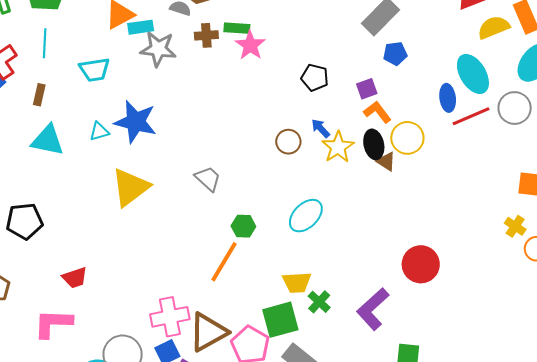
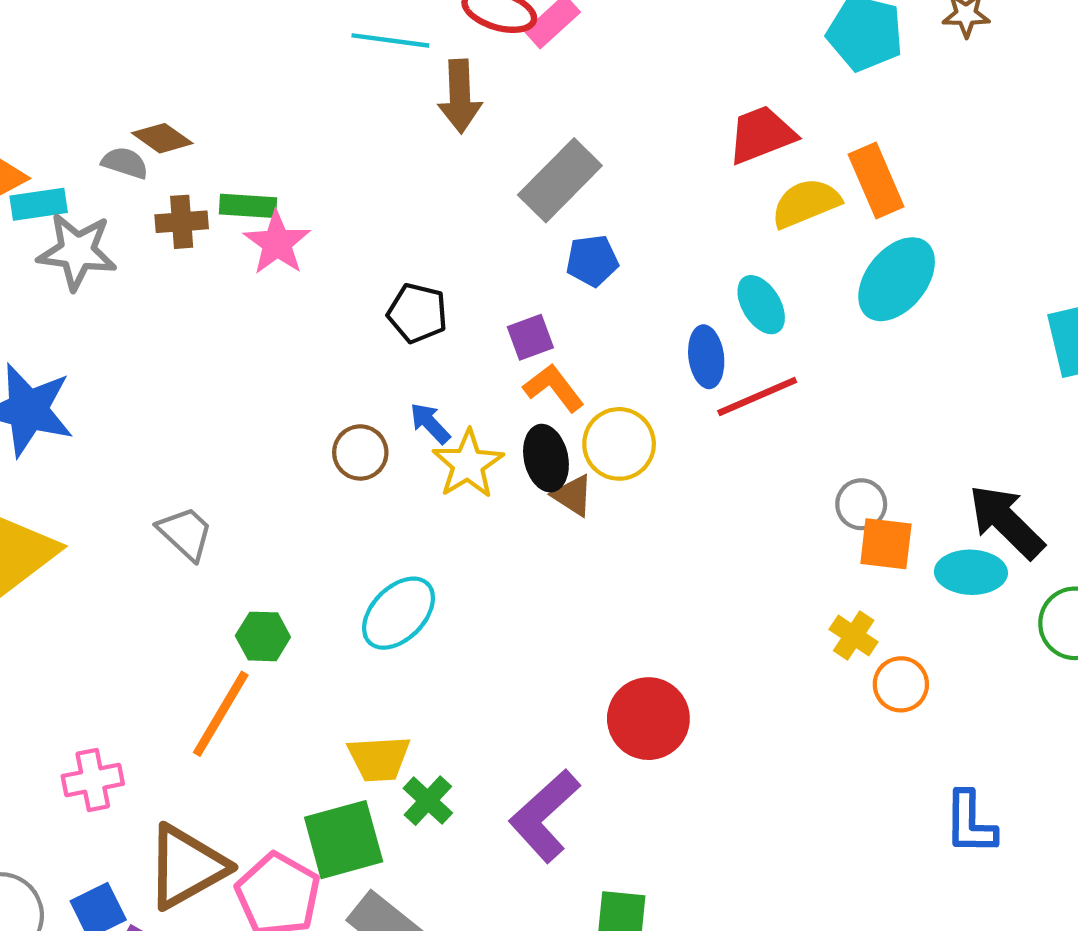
cyan ellipse: (473, 74) -> (761, 305), size x0.7
gray circle: (515, 108) -> (861, 504), moved, size x0.7
pink cross: (170, 317) -> (93, 780), moved, size x0.7

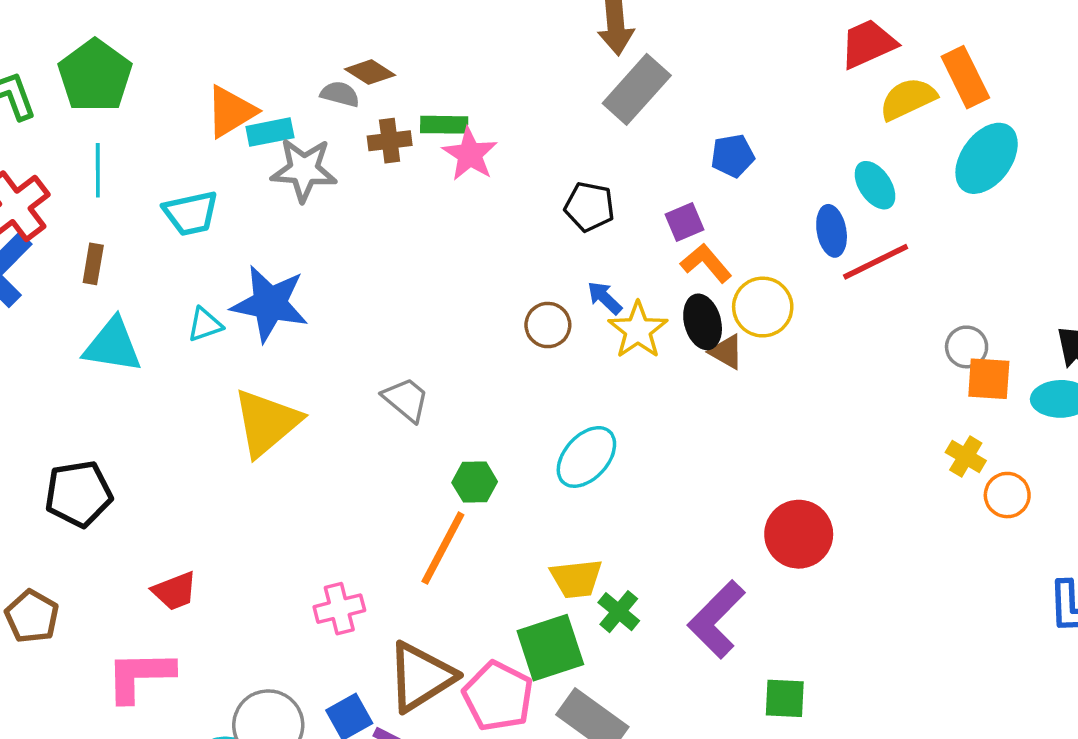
gray rectangle: (560, 180) -> (637, 89), moved

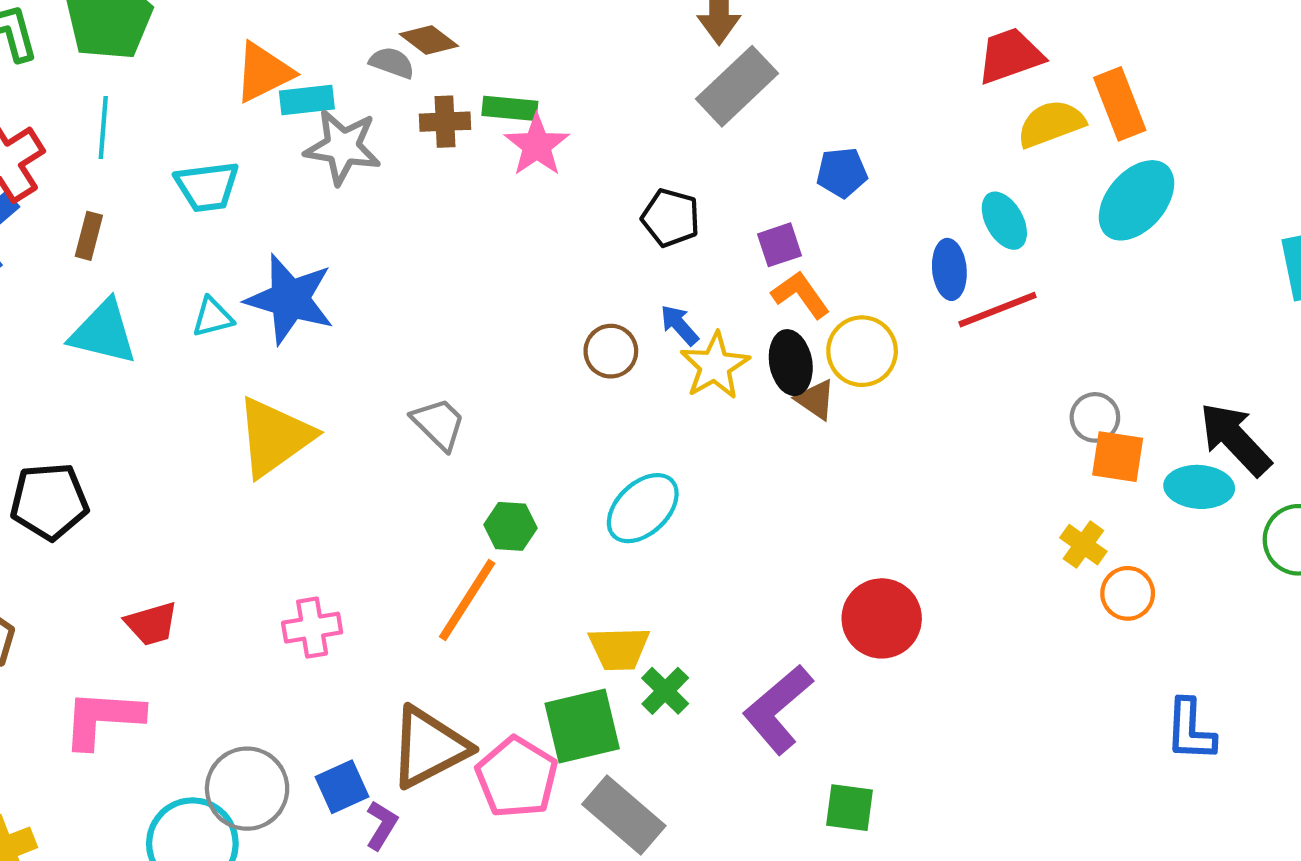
pink cross: (339, 609) -> (312, 628), moved

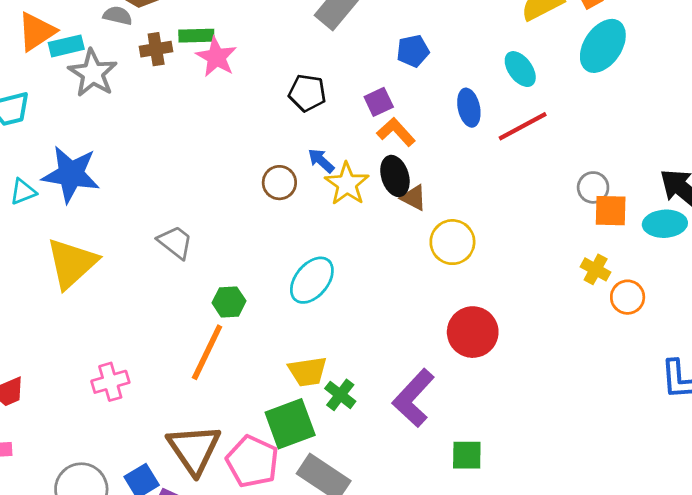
gray star: (343, 147) -> (93, 73), turned 30
blue ellipse: (949, 269) -> (469, 108), moved
yellow circle: (862, 351) -> (452, 242), moved
brown triangle: (429, 747) -> (194, 449), turned -30

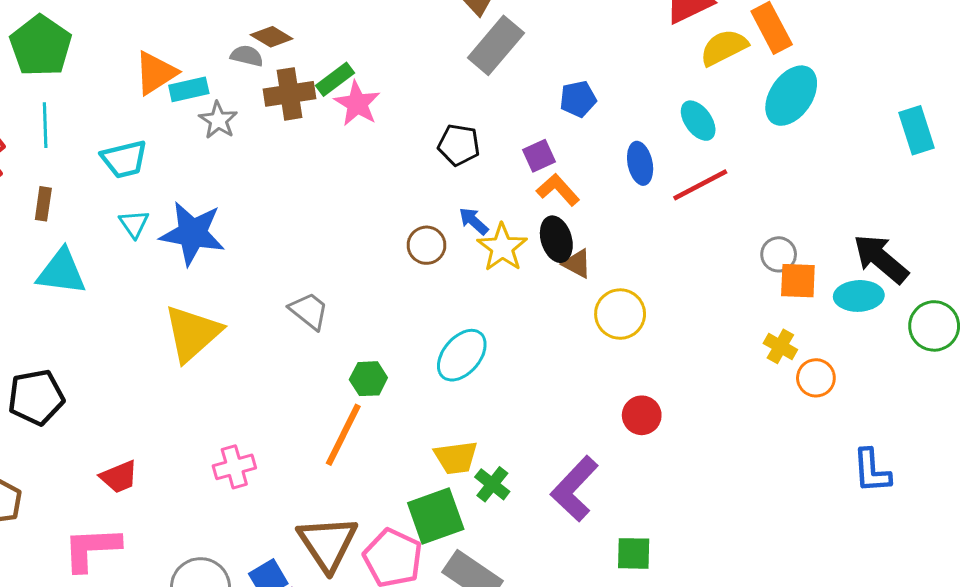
green rectangle: (196, 36) -> (335, 79), turned -36
brown cross: (156, 49) -> (290, 94), size x1.4
gray star: (93, 73) -> (218, 120), size x0.7
cyan triangle: (23, 192) -> (134, 224), moved, turned -44
red circle: (473, 332) -> (642, 415), size x0.7

